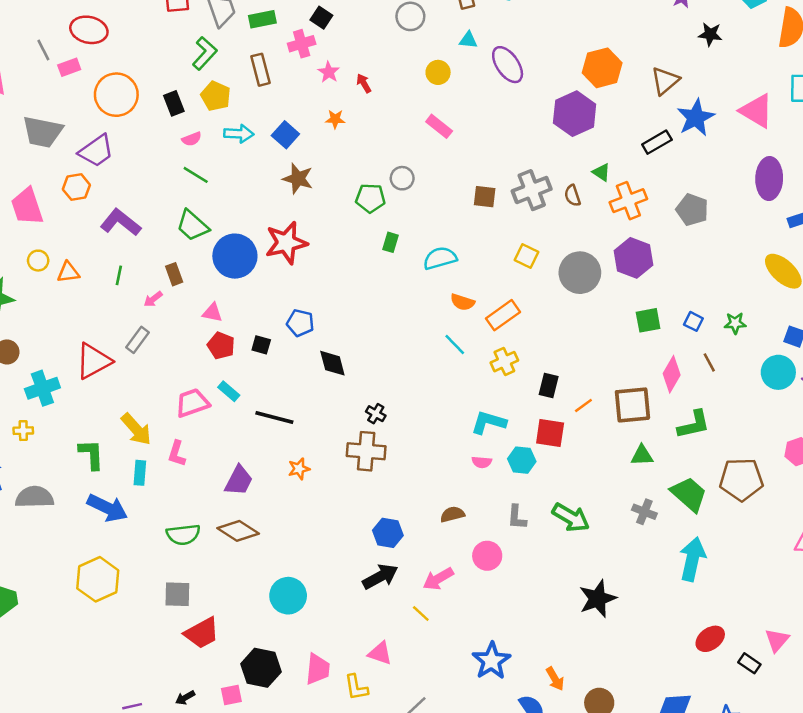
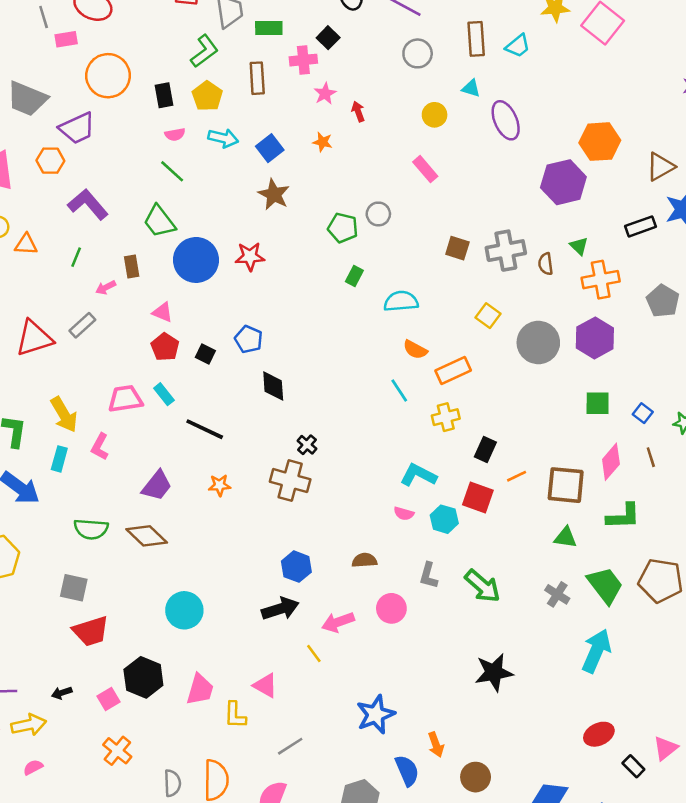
red star: (286, 243) -> (250, 256), size x0.7
pink square: (231, 695) -> (109, 699), turned -30

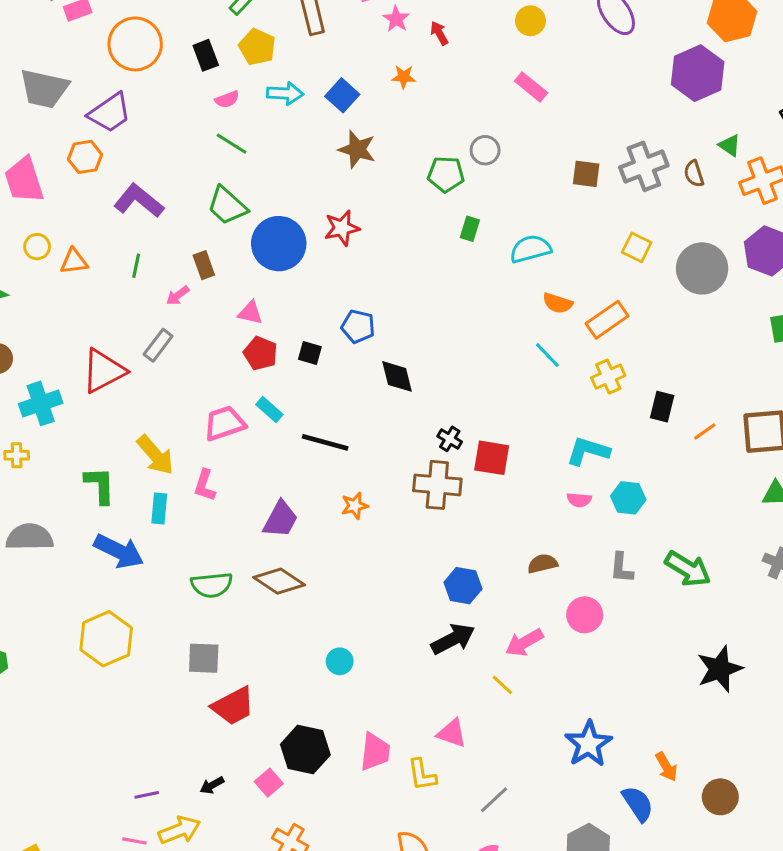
red square: (478, 498) -> (492, 458), moved
cyan circle: (184, 610) -> (340, 661), size x0.6

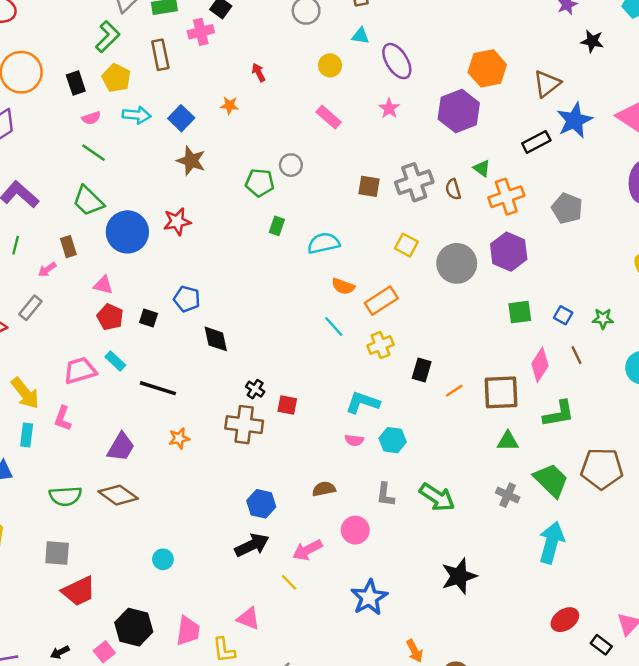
pink star: (396, 19) -> (389, 108), moved
red square: (492, 458) -> (287, 405), size x0.7
blue star: (589, 744) -> (369, 598), moved

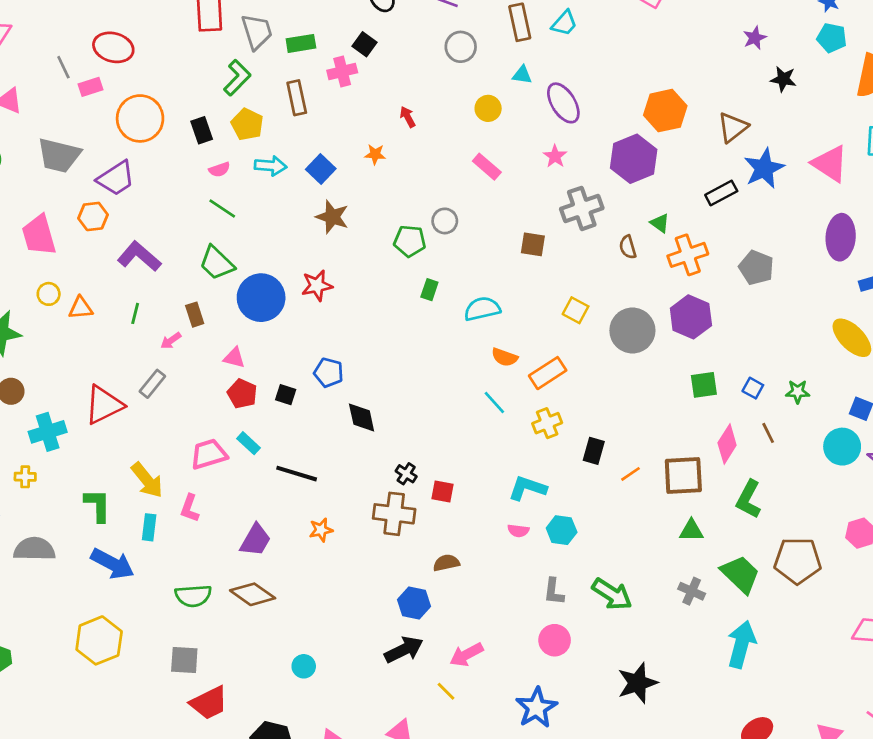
gray cross: (414, 182) -> (582, 208), moved
green L-shape: (559, 414) -> (749, 499), turned 128
brown semicircle: (324, 489) -> (446, 563), moved
pink circle: (355, 530) -> (555, 640), moved

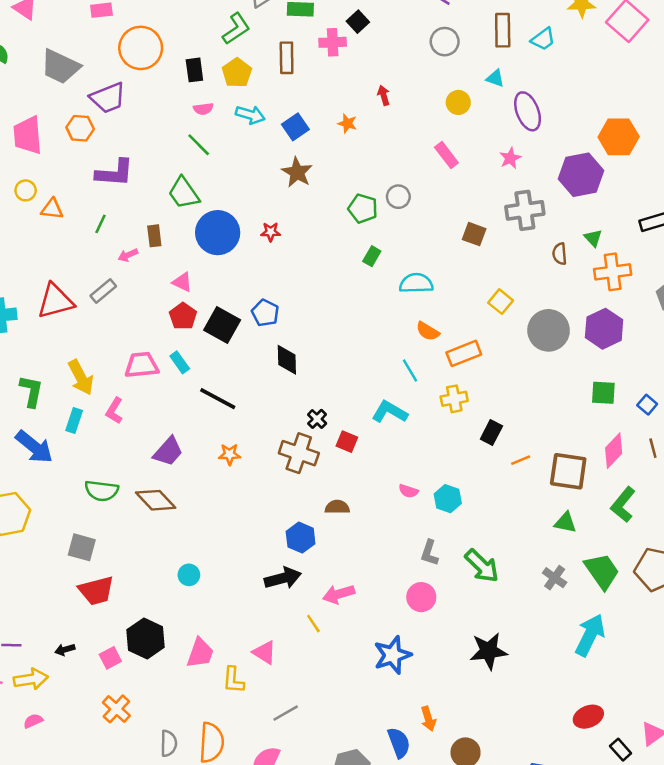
purple L-shape: (139, 256) -> (115, 173), turned 132
red star: (317, 286) -> (271, 232), size x0.7
black square: (286, 395) -> (222, 325), size x1.8
cyan L-shape: (527, 488) -> (390, 412), moved

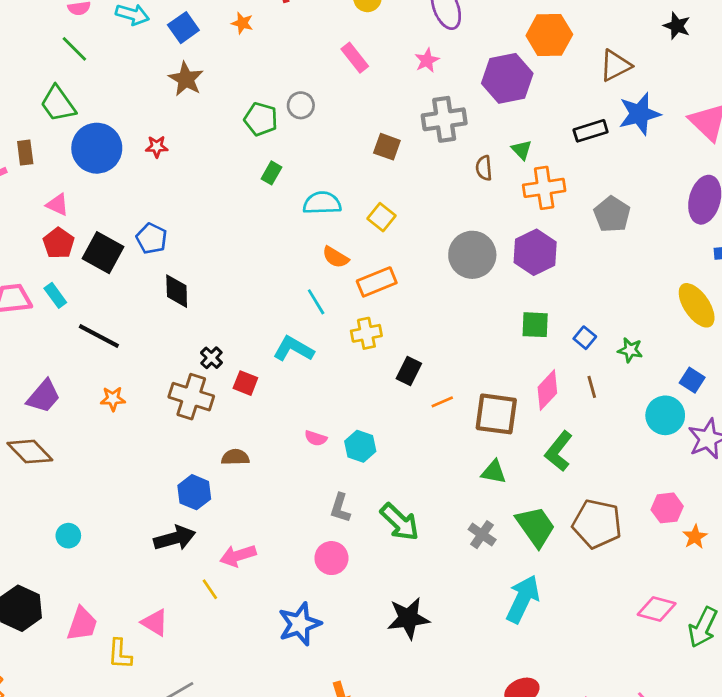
yellow square: (501, 302) -> (381, 217), moved

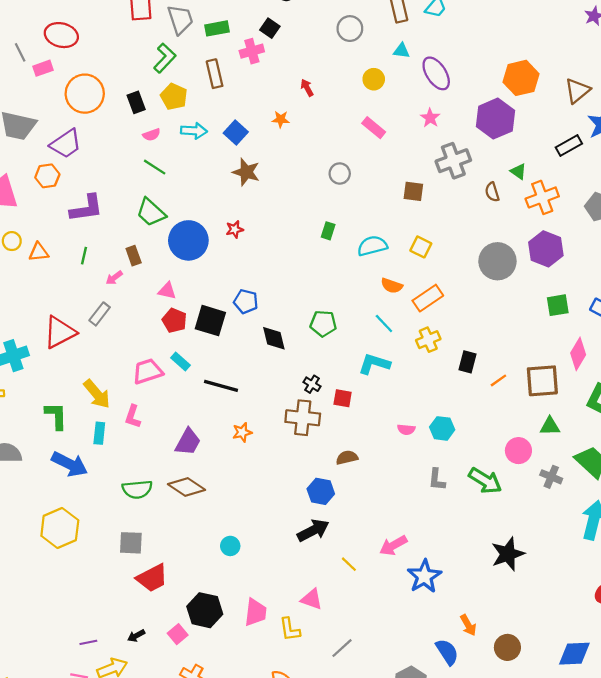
green pentagon: (261, 119) -> (323, 324), moved
pink arrow: (238, 556) -> (393, 545), moved
pink circle: (331, 558) -> (518, 451), moved

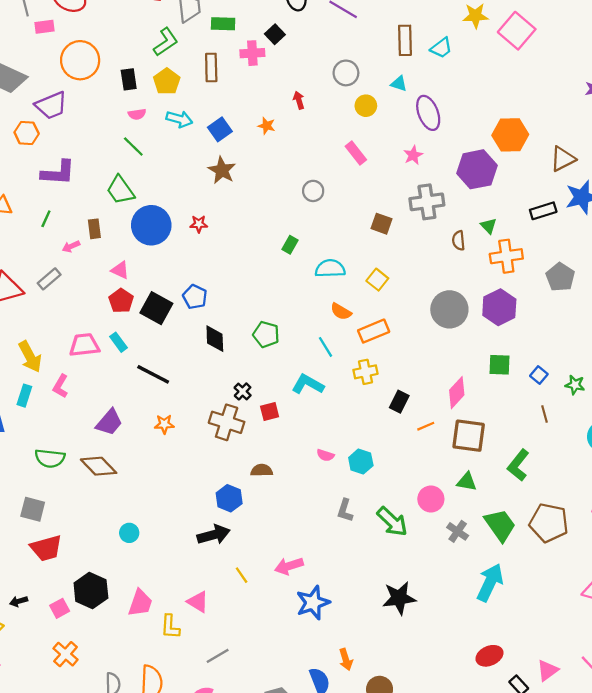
gray circle: (350, 29) -> (346, 73), moved
pink diamond: (578, 354) -> (457, 393), moved
red square: (343, 398) -> (270, 412), turned -36

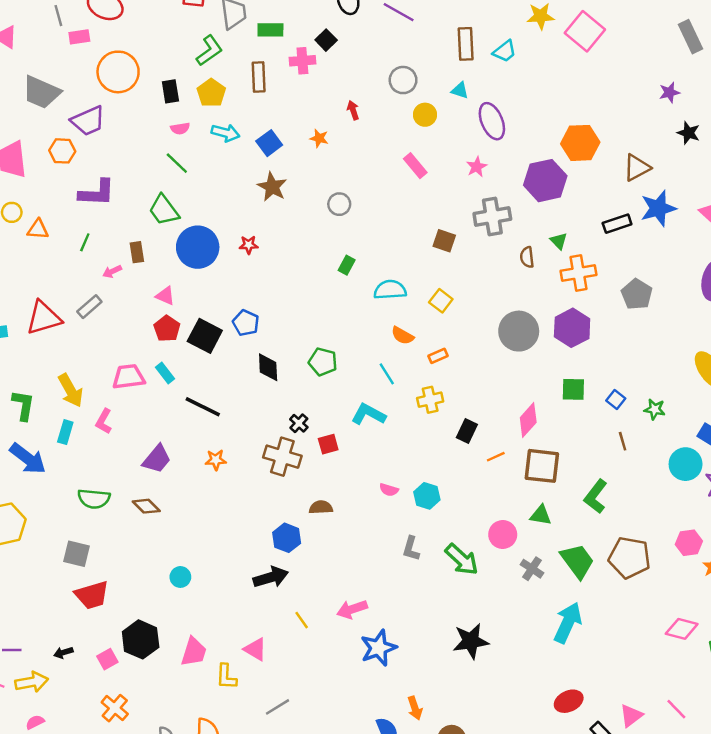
gray circle: (313, 191) -> (339, 204), moved
orange rectangle: (374, 331) -> (438, 356), size x0.6
brown diamond: (99, 466) -> (146, 506), size x0.7

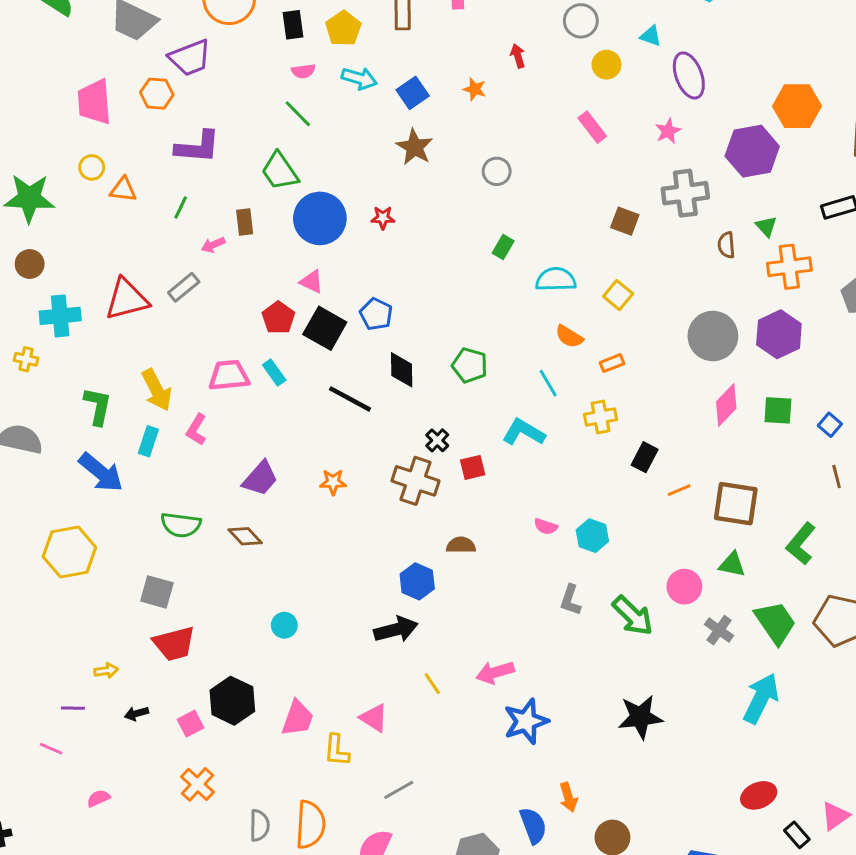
pink triangle: (165, 296) -> (312, 282), moved
black line: (203, 407) -> (350, 399), moved
pink diamond: (528, 420) -> (726, 405), moved
yellow arrow: (32, 682) -> (106, 671), moved, size x0.6

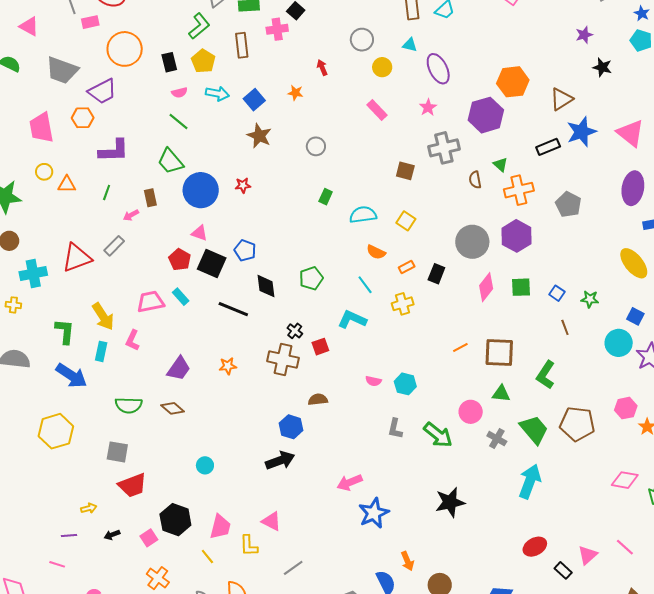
green pentagon: (470, 365) -> (311, 278), turned -30
black rectangle: (645, 457) -> (436, 274), moved
yellow line: (432, 684) -> (207, 556), moved

